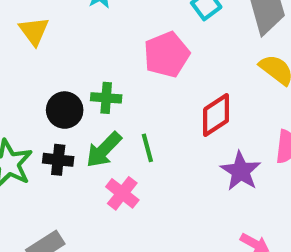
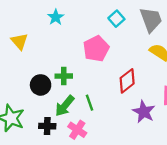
black cross: (58, 160) -> (47, 126), moved

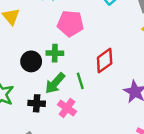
pink pentagon: (96, 49) -> (70, 23), moved, turned 30
red diamond: (127, 81) -> (105, 60), moved

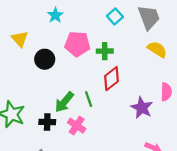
green cross: (55, 53) -> (105, 51), moved
black circle: (31, 61) -> (45, 59), moved

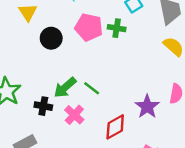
green cross: (105, 51) -> (117, 28), moved
red diamond: (112, 79) -> (115, 127), moved
green line: (89, 99) -> (92, 88), turned -42

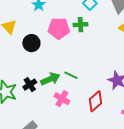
green arrow: (65, 87) -> (50, 79), turned -150
black cross: (43, 106) -> (30, 85), moved, turned -32

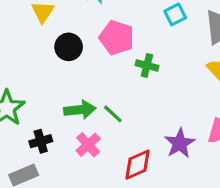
green cross: (81, 25) -> (147, 65), moved
black cross: (30, 85) -> (41, 141), moved

